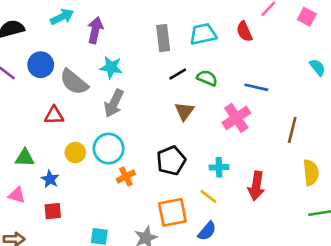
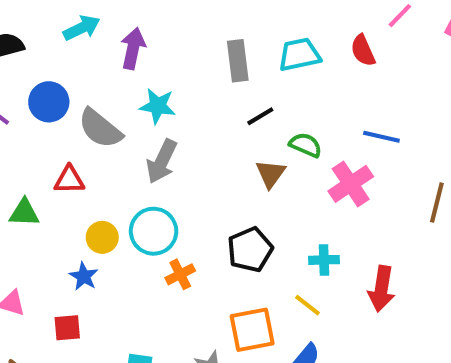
green semicircle: (207, 78) -> (305, 145), moved
green triangle: (25, 158) -> (24, 213), moved
blue star: (50, 179) -> (84, 276), moved

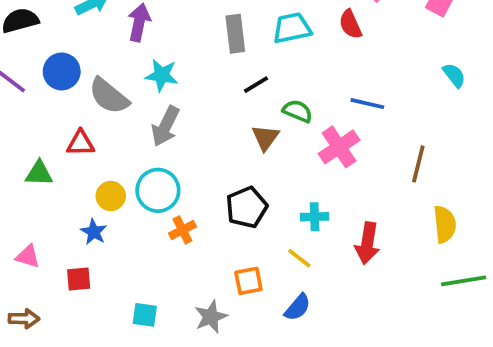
orange square: (252, 330) -> (248, 281), size x0.7

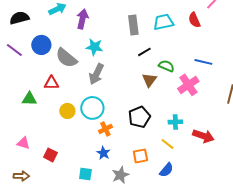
blue star: (94, 232) -> (103, 153), moved
red arrow: (367, 243) -> (203, 136), turned -80
red square: (79, 279) -> (50, 155), turned 32

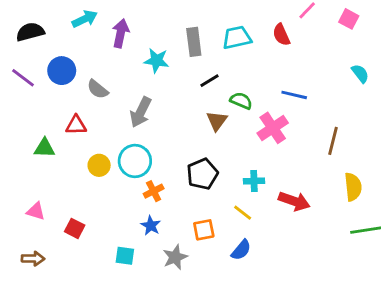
cyan star: (94, 47) -> (156, 61), moved
gray semicircle: (66, 58) -> (98, 89), size x0.7

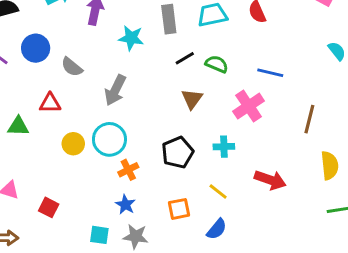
green semicircle: (241, 101) -> (217, 64), moved
cyan cross: (254, 181) -> (224, 147), moved
gray star: (175, 257) -> (136, 236), moved, turned 30

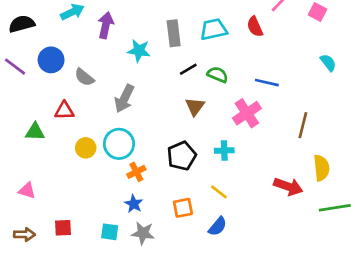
red arrow: (270, 180) -> (288, 186), moved
red square: (49, 207) -> (63, 228), moved, turned -30

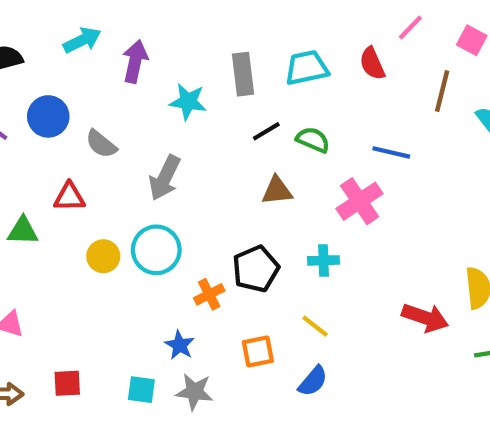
brown triangle: (195, 107) -> (277, 191), turned 48
brown line: (303, 125) -> (442, 91), moved
orange cross: (136, 172) -> (209, 294), moved

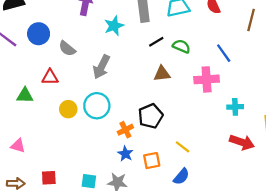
cyan star: (188, 102) -> (114, 26), turned -30
blue line: (391, 152) -> (224, 53), turned 42
pink cross: (360, 201) -> (207, 79), turned 30
cyan cross: (324, 260) -> (235, 107), moved
blue star: (180, 345) -> (125, 154), moved

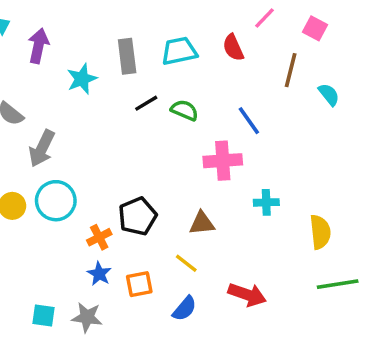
gray arrow: (101, 67) -> (42, 148), moved
brown triangle: (162, 74) -> (202, 223), moved
red arrow: (242, 142) -> (247, 295), moved

